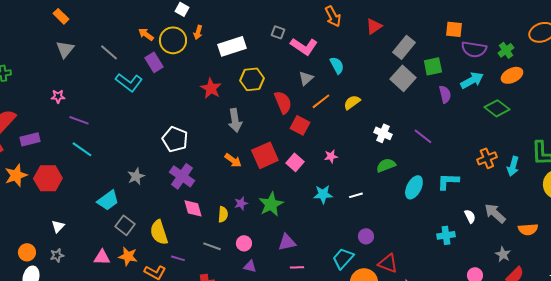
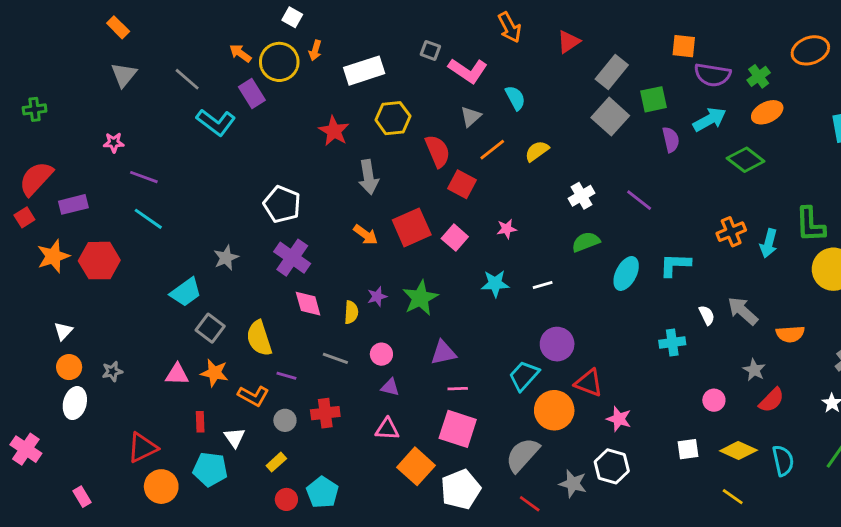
white cross: (383, 133) -> (582, 196), turned 36
white triangle: (58, 226) -> (63, 331), moved
purple circle: (366, 236) -> (557, 344), size x1.5

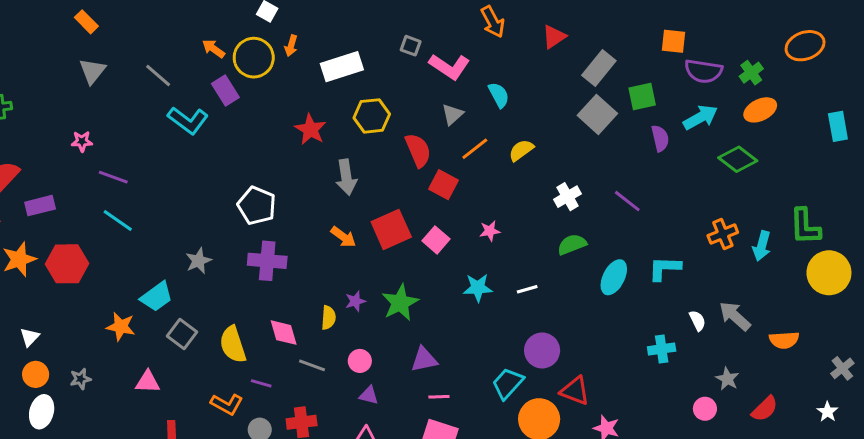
purple cross: (292, 258) -> (267, 261), turned -30
pink diamond: (308, 304) -> (284, 333), moved
gray star: (754, 370) -> (727, 379), moved
orange star: (214, 373) -> (121, 327), moved

